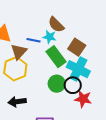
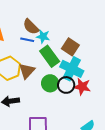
brown semicircle: (56, 25) -> (31, 27), moved
brown triangle: (19, 52) -> (27, 71), moved
red star: (83, 99) -> (82, 87), moved

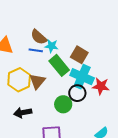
green circle: (50, 83) -> (63, 104), moved
red star: (82, 87) -> (101, 86), moved

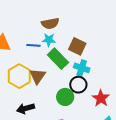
brown semicircle: (39, 37) -> (50, 23), moved, turned -48
cyan cross: (82, 77) -> (82, 68), size x0.7
red star: (101, 86) -> (101, 98), moved, turned 30

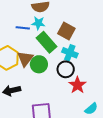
green circle: (65, 97) -> (39, 64), moved
red star: (101, 98) -> (77, 85), moved

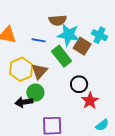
cyan star: (38, 23) -> (68, 35), moved, size x1.6
cyan cross: (70, 53) -> (99, 35), moved
green circle: (39, 64) -> (35, 93), moved

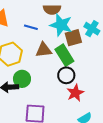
brown square: (82, 46) -> (73, 38), turned 36
green rectangle: (62, 56) -> (64, 55), moved
brown triangle: (39, 71) -> (44, 50), moved, turned 36

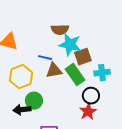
blue line: (31, 27) -> (45, 58), moved
cyan cross: (92, 29) -> (102, 73), moved, turned -35
black circle: (66, 75) -> (91, 96), moved

